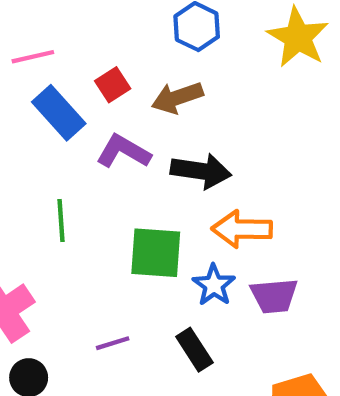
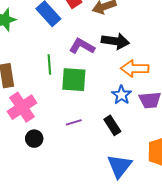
purple L-shape: (123, 152) -> (82, 46), moved
green square: (156, 253) -> (74, 80), moved

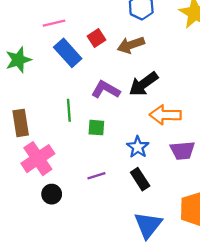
black arrow: (115, 41) -> (143, 84), turned 136
green square: (74, 80) -> (96, 128), size x0.6
blue star: (121, 95) -> (138, 147), moved

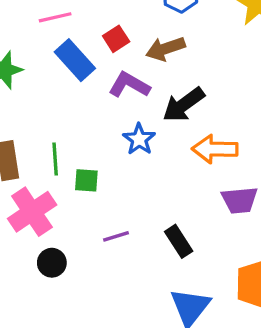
purple L-shape: (106, 90) -> (129, 85), moved
green line: (69, 110) -> (55, 159), moved
green square: (96, 128) -> (86, 180), moved
blue star: (138, 147) -> (139, 139), moved

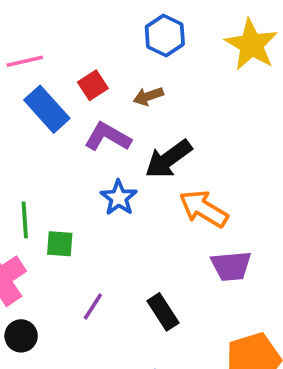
brown arrow: (165, 49) -> (148, 96), size x0.7
orange arrow: (215, 149) -> (204, 209), turned 30
purple line: (116, 236) -> (93, 306), turned -40

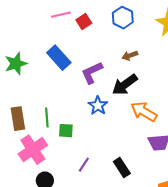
pink line: (25, 61) -> (61, 15), moved
red square: (93, 85) -> (84, 22), moved
brown arrow: (148, 96) -> (130, 56), moved
purple L-shape: (108, 137) -> (92, 73), turned -55

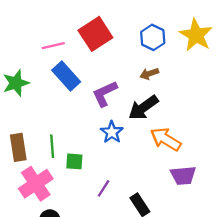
pink line: (61, 15) -> (53, 46), moved
blue hexagon: (123, 18) -> (153, 37), moved
red square: (84, 22) -> (95, 34), size x1.8
purple line: (84, 165) -> (104, 188), moved

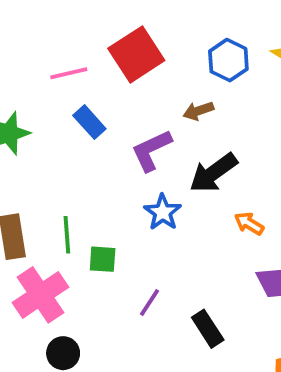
brown arrow: (149, 74) -> (198, 111), moved
blue rectangle: (66, 76) -> (89, 122), size x0.7
orange arrow: (166, 139) -> (249, 224), size x0.6

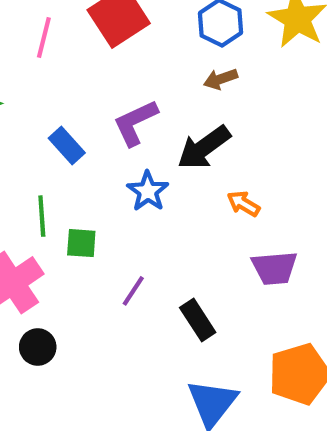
pink line: (69, 73) -> (44, 37), turned -63
brown arrow: (198, 111) -> (221, 79), moved
blue rectangle: (89, 122) -> (67, 145), moved

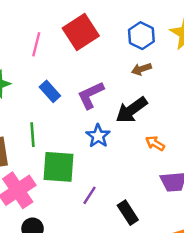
blue rectangle: (67, 145) -> (50, 91), moved
green line: (42, 216) -> (33, 135), moved
green square: (81, 243) -> (58, 167), size x1.8

